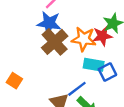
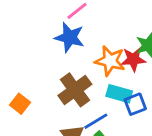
brown cross: (55, 42) -> (75, 90), moved

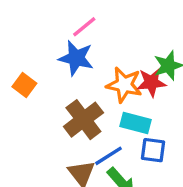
orange square: (20, 104) -> (24, 85), moved
blue square: (135, 104) -> (153, 150), moved, turned 30

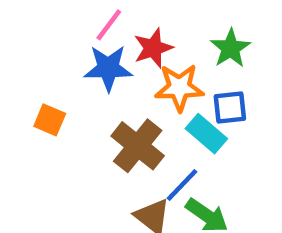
red star: (151, 82) -> (153, 48), moved
cyan rectangle: (135, 123) -> (206, 134), turned 40
blue square: (153, 150) -> (230, 108), moved

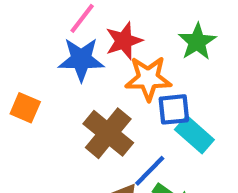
blue square: (230, 108) -> (174, 109), moved
cyan rectangle: (206, 134) -> (194, 135), moved

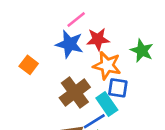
green star: (197, 42) -> (142, 51), turned -30
cyan rectangle: (194, 135) -> (107, 104), moved

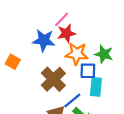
pink line: (76, 20) -> (62, 19), moved
green star: (142, 51) -> (104, 54), moved
cyan rectangle: (107, 104) -> (96, 87), moved, turned 48

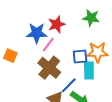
pink line: (62, 19) -> (48, 45), moved
orange star: (77, 54) -> (98, 52), moved
green star: (104, 54) -> (91, 18), moved

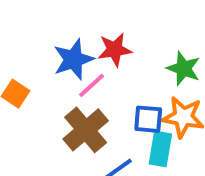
green star: (91, 18) -> (184, 68), moved
blue star: (37, 33) -> (73, 59), turned -30

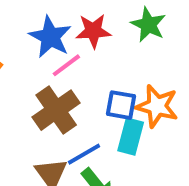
blue star: (73, 59) -> (50, 37), turned -30
green star: (184, 68) -> (148, 25), moved

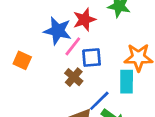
blue square: (121, 105) -> (92, 58), moved
brown cross: (56, 110) -> (74, 77), size x0.6

